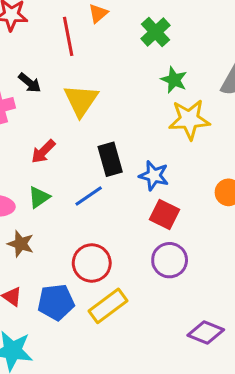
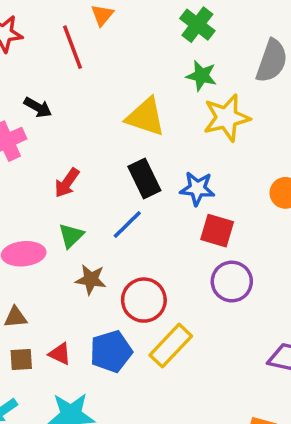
green cross: (155, 32) -> (197, 25), moved
yellow triangle: (81, 100) -> (145, 117), moved, turned -36
brown star: (21, 244) -> (91, 279), moved

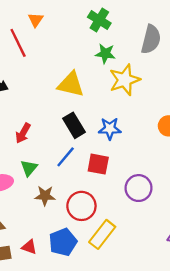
red square: (217, 231) -> (98, 164), moved

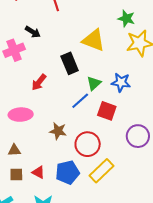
black rectangle: (74, 125) -> (70, 63), moved
red arrow: (23, 133) -> (39, 82), moved
green triangle: (29, 168) -> (94, 83), moved

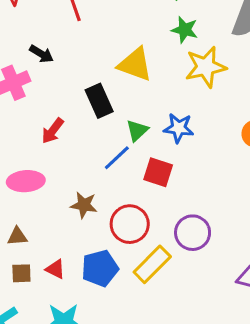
purple circle: (138, 136) -> (193, 233), moved

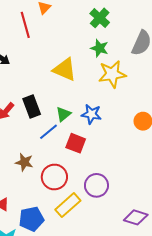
black rectangle: (99, 101) -> (32, 107), moved
blue pentagon: (100, 268) -> (31, 219), moved

